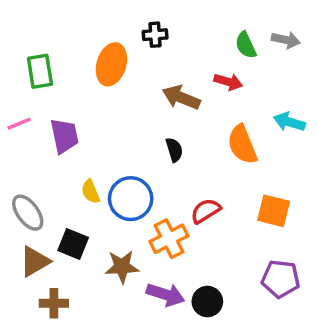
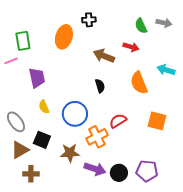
pink line: (19, 124) -> (11, 61), moved
yellow semicircle: (91, 192) -> (44, 107), moved
purple pentagon: (281, 279) -> (147, 171), moved

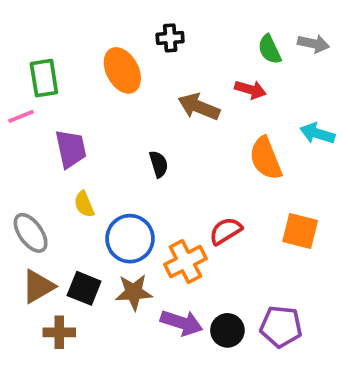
orange ellipse: (64, 37) -> (122, 70), turned -45
black semicircle: (100, 86) -> (159, 164), moved
blue circle: (75, 114) -> (130, 239), moved
black square: (42, 140) -> (84, 288), moved

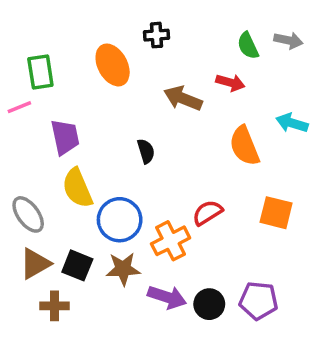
yellow semicircle: (84, 204) -> (77, 188), size x1.6

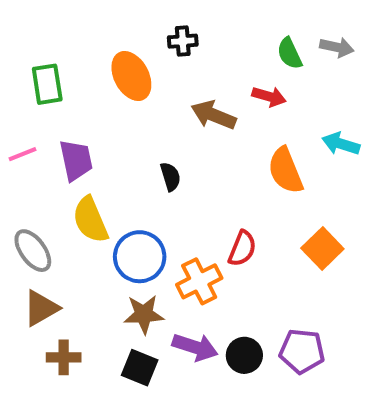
pink line: (19, 107) -> (23, 154), moved
red semicircle: (207, 213) -> (242, 249), turned 144
orange square: (276, 213) -> (322, 249), turned 32
black square: (77, 265) -> (140, 368), moved

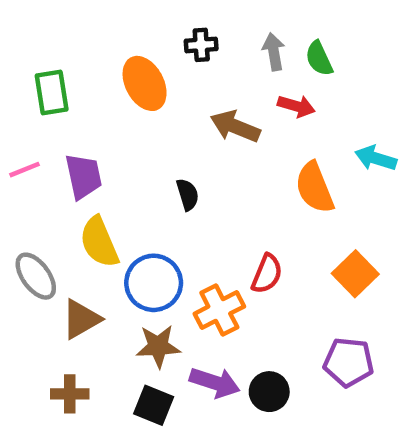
gray arrow: (337, 47) -> (274, 52), moved, turned -112
brown triangle: (41, 308) -> (81, 319), moved
purple pentagon: (302, 351) -> (348, 362), moved

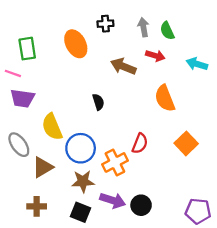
cyan arrow: (376, 158) -> (197, 64), moved
pink line: (24, 170) -> (13, 73), moved, turned 42
purple trapezoid: (83, 176) -> (22, 98), moved, turned 110
purple pentagon: (348, 362) -> (198, 211), moved

